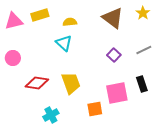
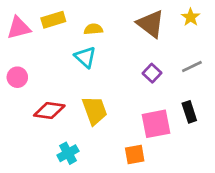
orange square: (95, 109) -> (135, 154), moved

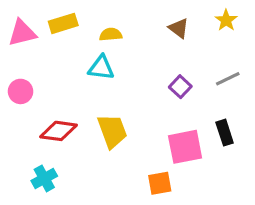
brown triangle: (151, 24) -> (179, 28), size x0.6
cyan triangle: (85, 57) -> (101, 68), turned -35
cyan cross: (68, 153) -> (44, 178), moved

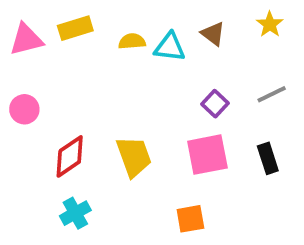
cyan triangle: (101, 68) -> (170, 47), moved
red diamond: (58, 131) -> (70, 156), turned -42
pink square: (185, 147) -> (207, 155), moved
cyan cross: (44, 178) -> (75, 213), moved

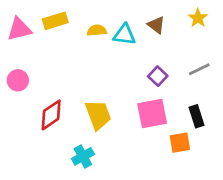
cyan cross: (75, 213) -> (83, 156), moved
orange square: (190, 219) -> (180, 143), moved

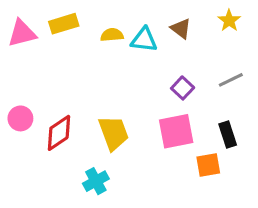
pink circle: (18, 80) -> (20, 118), moved

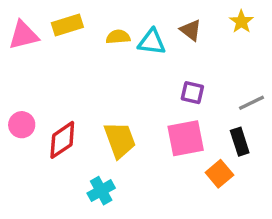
gray line: (231, 80) -> (252, 103), moved
purple square: (183, 88) -> (192, 93), turned -30
orange square: (208, 165) -> (219, 174), turned -30

